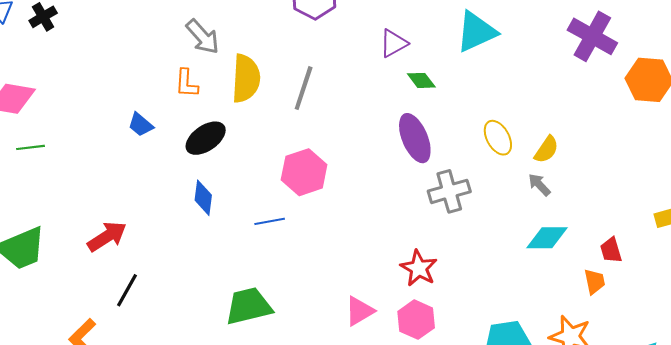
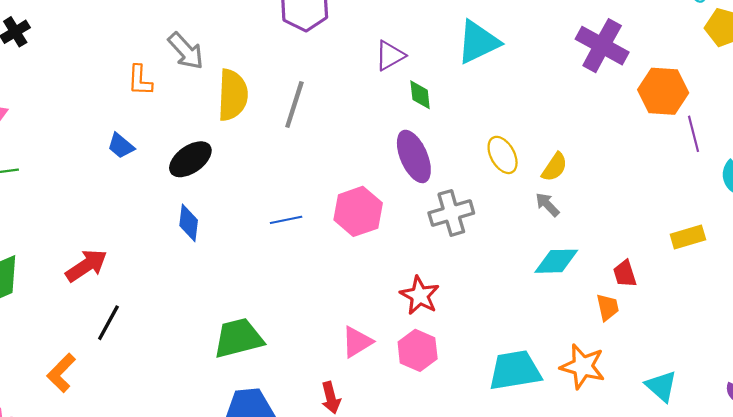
green diamond: (421, 80) -> (420, 95), turned 32
orange L-shape: (187, 83) -> (140, 80), moved
pink hexagon: (304, 172) -> (358, 211), moved
blue line: (270, 221) -> (286, 220), moved

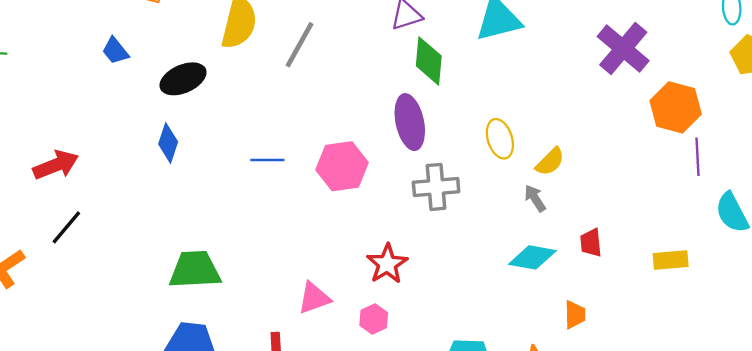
green diamond: (420, 95) -> (429, 61), size x1.5
red trapezoid: (625, 274) -> (591, 243), moved
pink hexagon: (418, 350) -> (374, 319), size x0.7

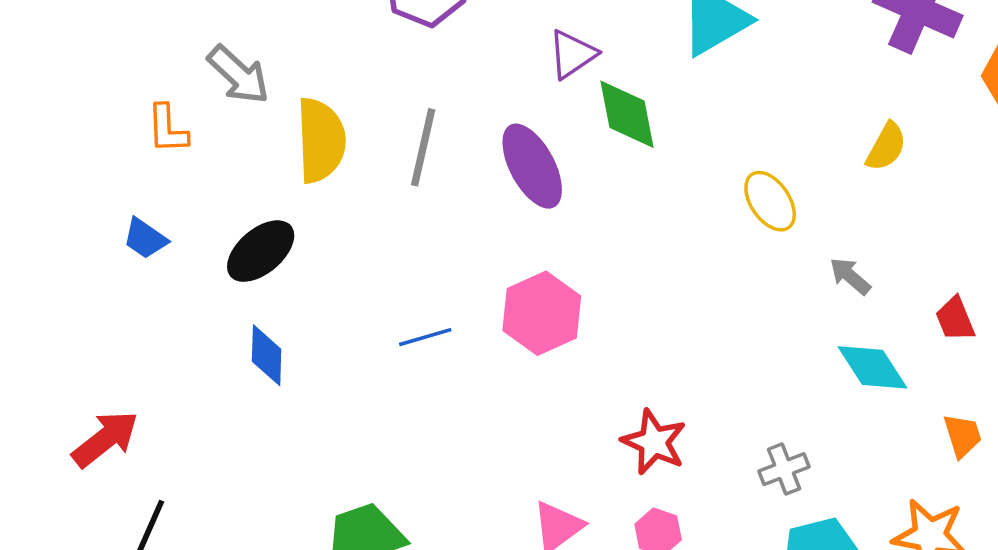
purple ellipse: (410, 122) -> (532, 166), moved
yellow semicircle: (550, 162) -> (886, 147), moved
gray cross: (436, 187) -> (784, 469), moved, size x0.7
cyan diamond: (532, 257) -> (872, 367), turned 63

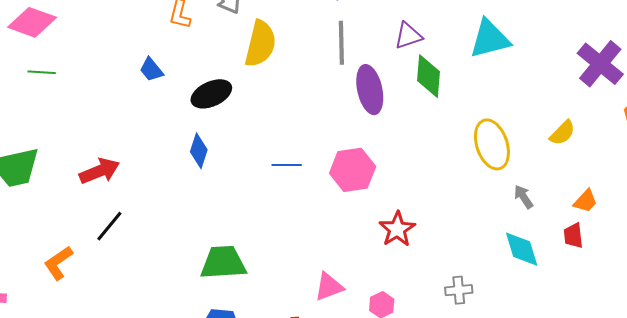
gray line: (423, 147) -> (341, 43), moved, turned -30
yellow ellipse: (770, 201) -> (492, 144), size x1.4
orange trapezoid: (963, 436) -> (586, 201), moved, turned 44
red star: (654, 442) -> (397, 229), moved

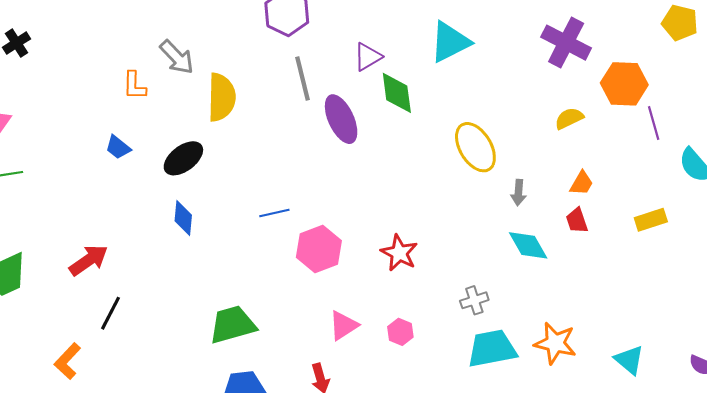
yellow semicircle: (562, 133) -> (569, 118), moved, turned -148
pink hexagon: (353, 170) -> (319, 249), moved
gray arrow: (523, 197) -> (519, 193), turned -130

